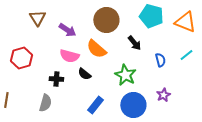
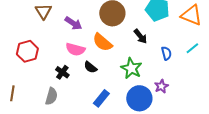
black cross: (56, 79) -> (62, 72), turned 32
purple star: (163, 95) -> (161, 86), moved

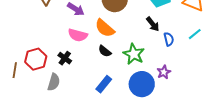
black arrow: (140, 36) -> (153, 24), moved
red hexagon: (27, 51) -> (36, 59), moved
black semicircle: (90, 67) -> (105, 51), moved
brown line: (12, 93) -> (15, 70), moved

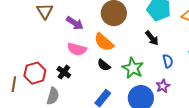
blue semicircle: (169, 39) -> (168, 61), moved

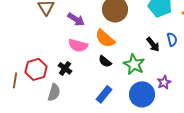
black arrow: (152, 38) -> (153, 44), moved
blue semicircle: (168, 61) -> (172, 39), moved

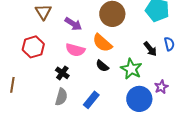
red hexagon: (36, 69) -> (33, 47), moved
gray semicircle: (54, 92) -> (61, 97), moved
blue rectangle: (104, 94) -> (91, 100), moved

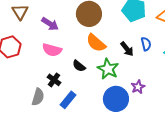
orange semicircle: (102, 43) -> (96, 43), moved
black cross: (62, 73) -> (54, 80), moved

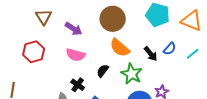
blue semicircle: (146, 44) -> (170, 49), turned 56
black semicircle: (79, 66) -> (103, 71), turned 88

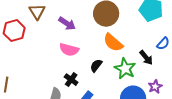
red hexagon: (34, 52) -> (14, 31), moved
black arrow: (151, 54) -> (146, 58), moved

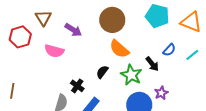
pink semicircle: (69, 50) -> (54, 51), moved

